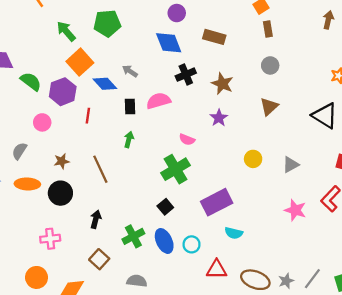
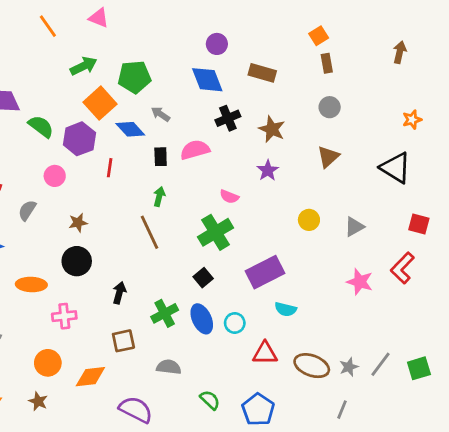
green pentagon: (107, 23) -> (134, 77), moved
green arrow: (66, 31) -> (84, 66), turned 105
brown line: (100, 169) -> (150, 232), moved
orange ellipse: (27, 184) -> (31, 285), moved
brown square: (99, 259) -> (123, 341), turned 36

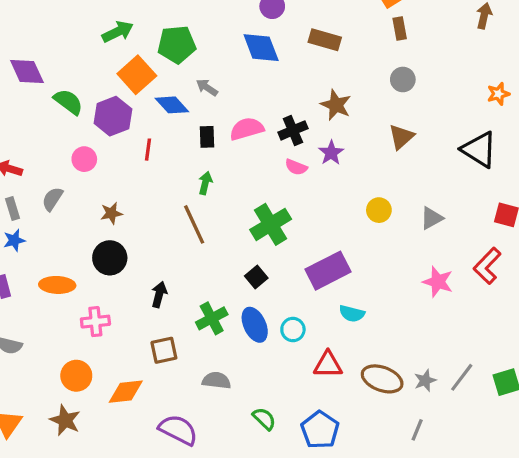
black cross: (228, 118) -> (293, 130), moved
pink semicircle: (229, 197) -> (296, 167), moved
brown star: (38, 401) -> (65, 420), size x1.4

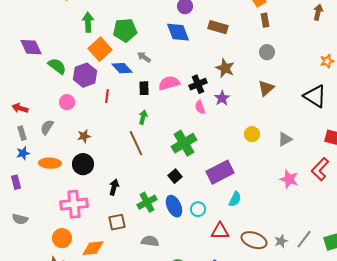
green arrow: (118, 32) -> (88, 22), turned -66
pink semicircle: (296, 167) -> (200, 107), turned 48
orange ellipse: (57, 285) -> (50, 163), moved
cyan semicircle: (352, 314) -> (235, 199), turned -77
pink cross: (95, 322) -> (74, 204), size x1.5

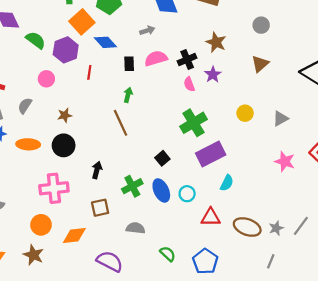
gray arrow: (144, 57) -> (147, 30), moved, turned 128
green cross: (184, 143) -> (193, 123), moved

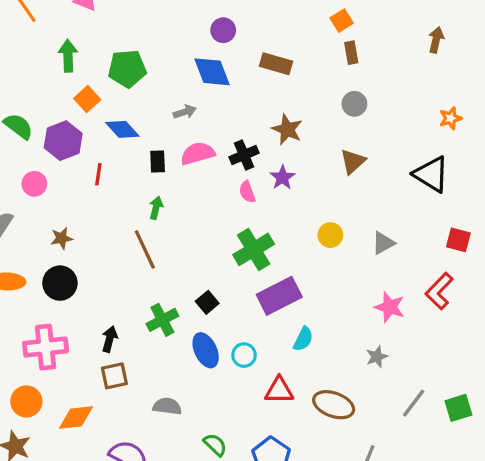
orange square: (82, 22) -> (87, 99), size x0.7
black arrow: (97, 170) -> (110, 339), moved
green cross: (132, 186) -> (162, 320), moved
gray star: (276, 228) -> (377, 357), moved

